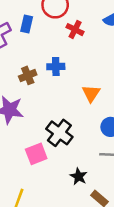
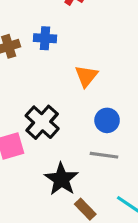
black star: (79, 176) -> (61, 179), size x1.5

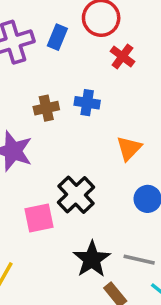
gray line: (104, 155) -> (139, 260), moved

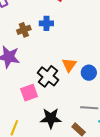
orange triangle: (129, 148) -> (69, 65), moved
black star: (92, 259) -> (51, 118), moved, turned -30

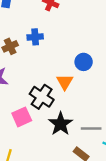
blue circle: (89, 73) -> (84, 62), moved
black star: (51, 118) -> (61, 124), moved, turned -30

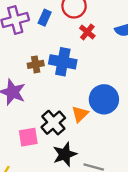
blue cross: (35, 37) -> (63, 62), size x1.6
blue circle: (84, 62) -> (104, 99), size x1.6

